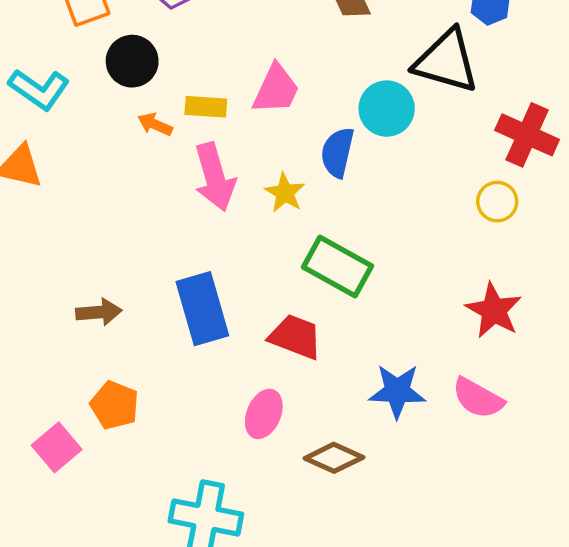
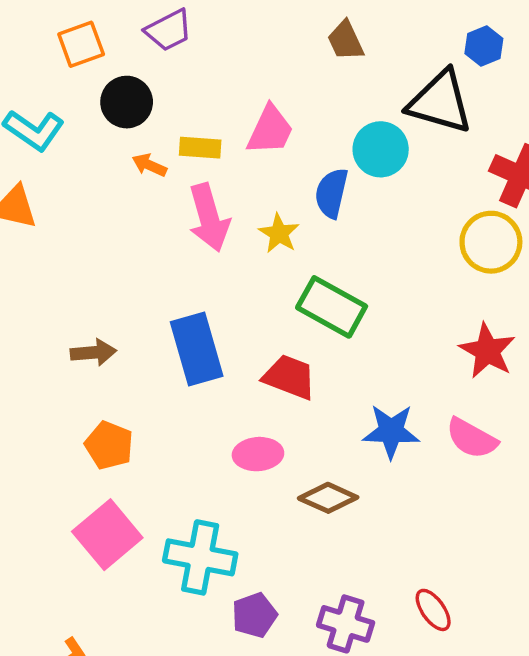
yellow circle: (497, 202) -> (491, 242), size x1.5
pink ellipse: (264, 414) -> (258, 454), turned 63
pink square: (57, 447) -> (107, 535), moved, size x1.4

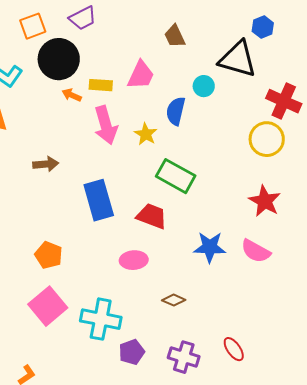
brown trapezoid: (346, 41) -> (175, 36), moved
black circle: (127, 102) -> (59, 59), size x1.4
cyan circle: (381, 149) -> (204, 86), size x0.7
brown arrow: (93, 352) -> (46, 164), moved
brown diamond: (328, 498) -> (174, 300), moved, size x0.7

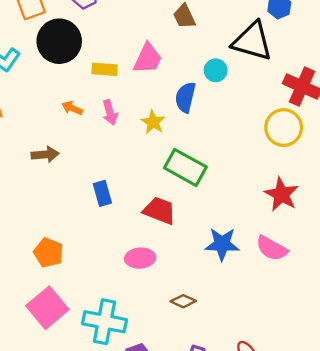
orange arrow: (72, 95) -> (72, 108), moved
pink arrow: (106, 125) -> (110, 112), size x0.6
blue rectangle: (99, 200) -> (102, 193), size x0.6

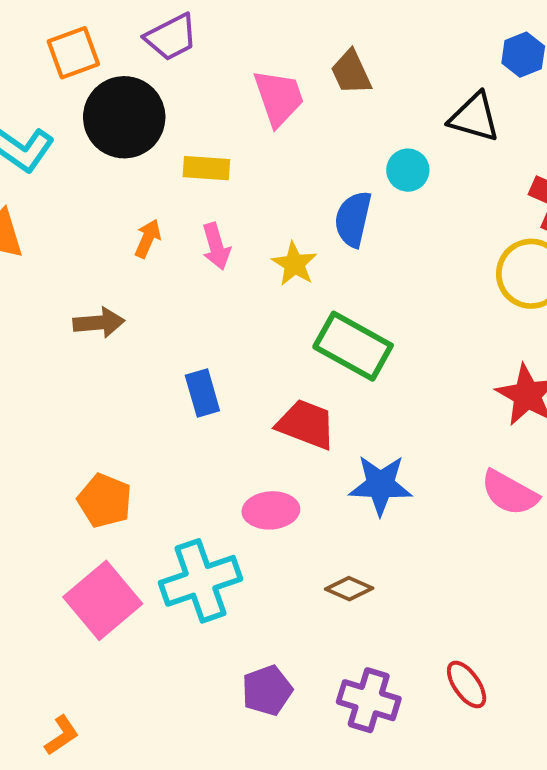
black triangle: (252, 41) -> (474, 117), size x0.7
pink trapezoid: (148, 58) -> (279, 98), moved, turned -44
orange arrow: (72, 108) -> (148, 239), turned 90
blue star: (222, 244) -> (380, 485), moved
cyan cross: (104, 322) -> (201, 581), moved, turned -30

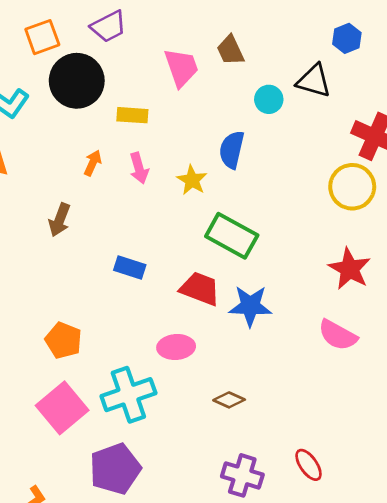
cyan circle: (408, 170) -> (269, 99), moved
brown arrow: (99, 323) -> (60, 220), turned 116
blue rectangle: (202, 393) -> (130, 268), turned -56
blue star: (380, 485) -> (250, 306), moved
purple pentagon: (267, 690) -> (115, 469), moved, size x1.5

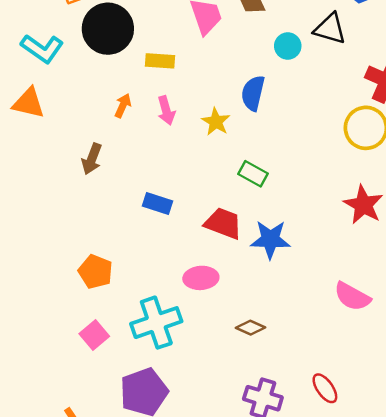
green rectangle: (232, 236) -> (253, 174), size x0.6
pink semicircle: (338, 335) -> (352, 297), moved
pink square: (62, 408) -> (94, 335), size x0.6

